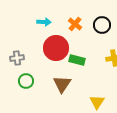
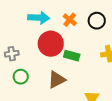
cyan arrow: (44, 22) -> (39, 18), size x1.5
brown triangle: (62, 84) -> (57, 80), turned 30

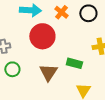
green rectangle: (72, 56) -> (74, 63), moved
brown triangle: (57, 80) -> (48, 72), turned -30

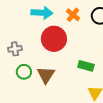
brown triangle: (48, 72) -> (46, 75), moved

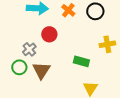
red circle: (54, 39) -> (49, 34), size x0.6
gray cross: (15, 49) -> (29, 49), moved, turned -32

